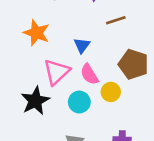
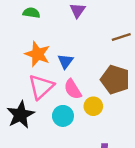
brown line: (116, 20) -> (121, 37), moved
orange star: (36, 33) -> (37, 54), moved

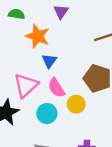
orange star: (37, 54) -> (38, 36), moved

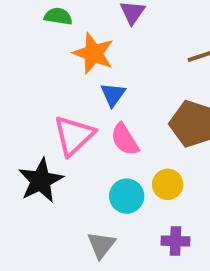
yellow circle: (76, 104) -> (168, 184), moved
cyan circle: (47, 114) -> (127, 196), moved

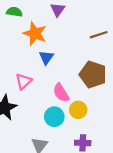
pink triangle: (74, 136) -> (23, 81), size x0.7
pink semicircle: (125, 139) -> (61, 93), moved

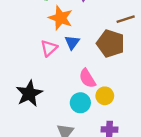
brown pentagon: (93, 75) -> (111, 43), moved
pink triangle: (23, 81) -> (49, 48), moved

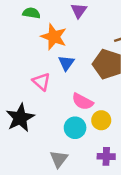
pink triangle: (49, 48) -> (41, 82), moved, turned -36
pink semicircle: (87, 78) -> (83, 102), turned -30

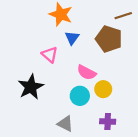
gray triangle: (59, 159) -> (65, 124), turned -42

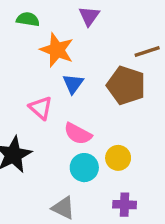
pink semicircle: (87, 72) -> (78, 134), moved

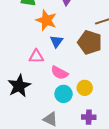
pink triangle: (41, 108) -> (36, 57), turned -42

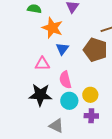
pink semicircle: (59, 73) -> (65, 80), turned 48
black star: (19, 86) -> (40, 95), moved, turned 30
purple cross: (89, 117) -> (91, 116), moved

